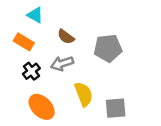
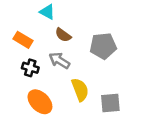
cyan triangle: (35, 15) -> (47, 12), moved
gray arrow: (62, 64) -> (59, 60), turned 50
black cross: (31, 71) -> (30, 68), turned -35

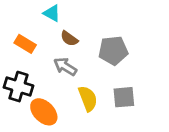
black cross: (30, 68) -> (19, 87), moved, size x1.5
gray square: (110, 103) -> (124, 97), moved

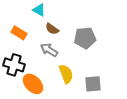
gray square: (124, 97) -> (93, 84), moved

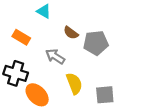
brown semicircle: (52, 29) -> (71, 33), moved

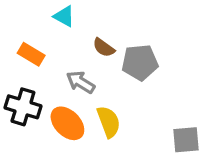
orange ellipse: (37, 95) -> (67, 123), moved
gray square: (105, 95) -> (186, 140), moved

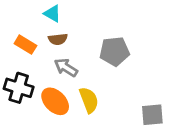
brown semicircle: (104, 48) -> (58, 39), moved, turned -42

